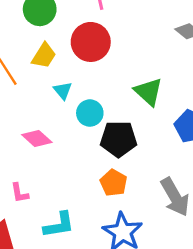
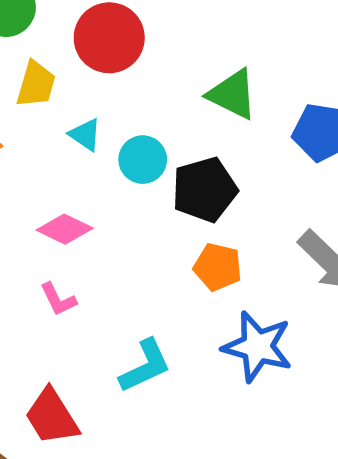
pink L-shape: (19, 193) -> (58, 299), moved

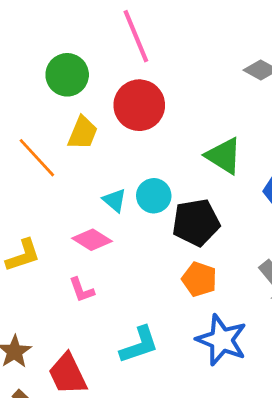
cyan triangle: (85, 135) -> (115, 200), moved

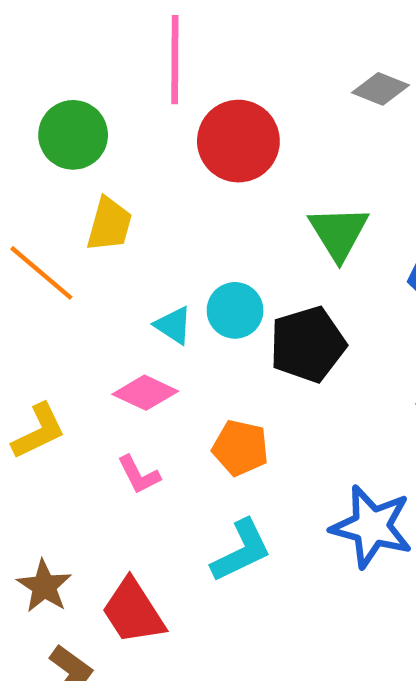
pink line: (136, 36) -> (175, 60), turned 30
red circle: (139, 105) -> (238, 141), moved
green triangle: (224, 156) -> (339, 233), turned 33
orange pentagon: (199, 279) -> (240, 448), moved

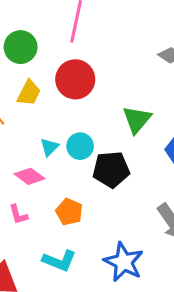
red circle: (238, 141) -> (75, 79), moved
cyan triangle: (173, 325) -> (49, 147), turned 30
cyan L-shape: (241, 551) -> (59, 261), turned 36

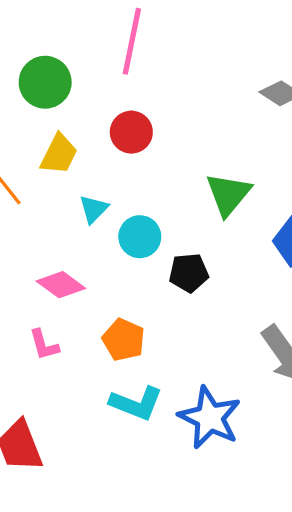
red circle: (75, 79) -> (131, 132), size x0.7
cyan triangle: (49, 147) -> (94, 209), moved
black pentagon: (111, 169) -> (189, 273), size x0.7
cyan L-shape: (59, 261) -> (136, 403), moved

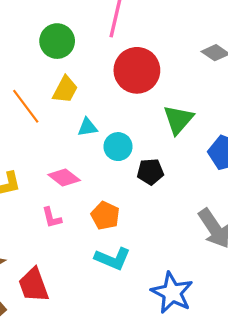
red circle: (131, 132) -> (137, 70), moved, size x1.6
cyan triangle: (94, 209) -> (87, 127), turned 35
blue star: (210, 418) -> (172, 293), moved

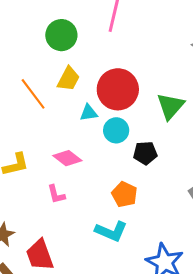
red circle: (137, 70) -> (118, 89), moved
orange pentagon: (105, 216) -> (124, 194), moved

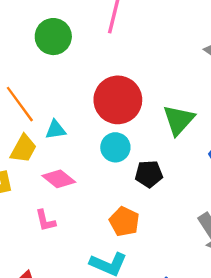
yellow trapezoid: (69, 79) -> (23, 149), moved
cyan triangle: (89, 113) -> (56, 130), moved

